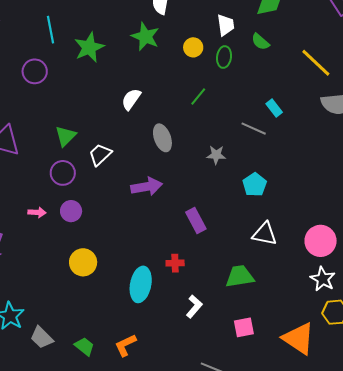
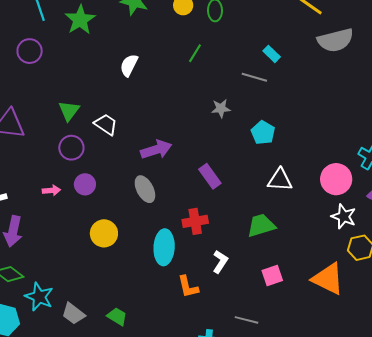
gray ellipse: (162, 138) -> (145, 189), moved
white trapezoid: (100, 155) -> (106, 124), turned 85
red cross: (175, 263) -> (195, 221), size x1.4
orange L-shape: (125, 345) -> (188, 287), moved, turned -70

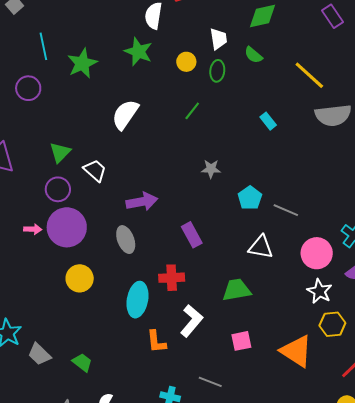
white semicircle: (129, 65) -> (125, 115), size x1.4
gray line: (254, 77) -> (286, 210), moved
purple circle: (85, 184) -> (67, 227), size x1.8
white L-shape: (220, 262) -> (191, 321), size x1.4

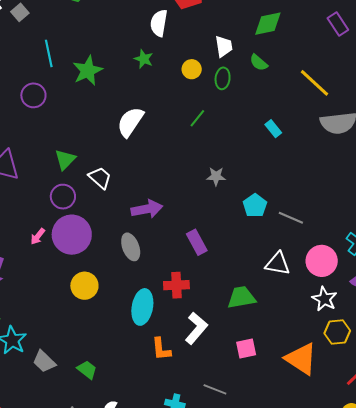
green star: (138, 52) -> (144, 59), size x0.7
pink arrow: (33, 229) -> (38, 236), turned 126
white triangle: (261, 247) -> (278, 264), moved

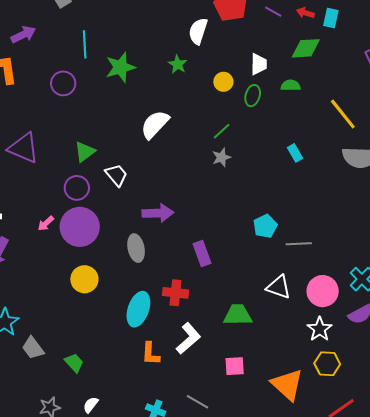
green semicircle: (259, 63) -> (291, 85), turned 132
gray star: (216, 176) -> (221, 157), moved, turned -30
gray line: (291, 218) -> (299, 244), turned -35

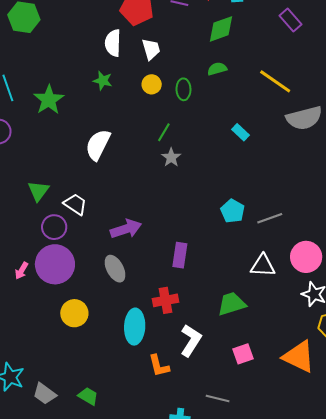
white trapezoid: (259, 64) -> (151, 49), moved
purple circle: (77, 188) -> (54, 227), moved
purple rectangle: (202, 254) -> (180, 255), turned 45

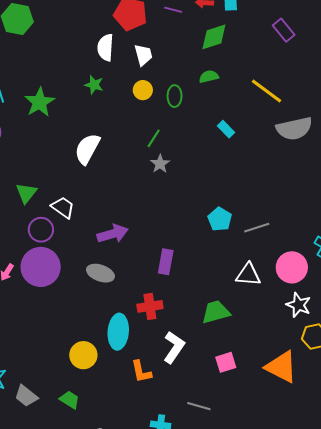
cyan rectangle: (241, 132) -> (226, 129), moved
gray ellipse: (115, 269) -> (100, 273), turned -44
yellow circle: (74, 313) -> (83, 355), moved

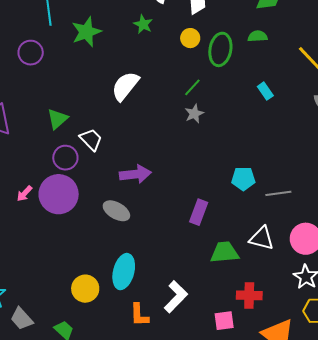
green ellipse: (175, 96) -> (220, 49), size x1.5
cyan pentagon: (220, 219) -> (243, 179), turned 30
purple rectangle: (166, 262) -> (199, 212), moved
red cross: (150, 306) -> (249, 295), moved
green trapezoid: (216, 312) -> (224, 252), moved

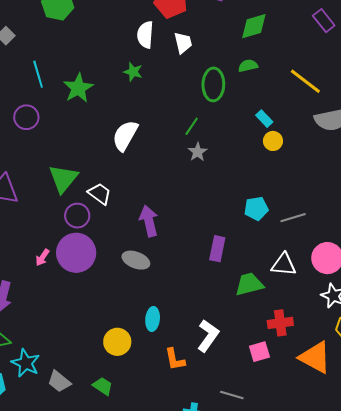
yellow circle: (190, 38) -> (273, 141), moved
green triangle: (57, 119) -> (63, 179), size x1.4
purple arrow: (135, 174) -> (149, 221), turned -88
cyan ellipse: (124, 272) -> (153, 319), size x0.7

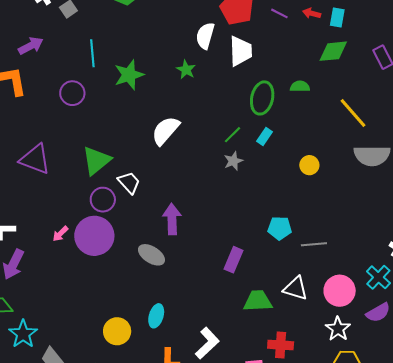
green diamond: (254, 26) -> (333, 51), moved
white trapezoid: (183, 43) -> (241, 51), size x1.4
cyan rectangle: (264, 119) -> (265, 137), moved, turned 66

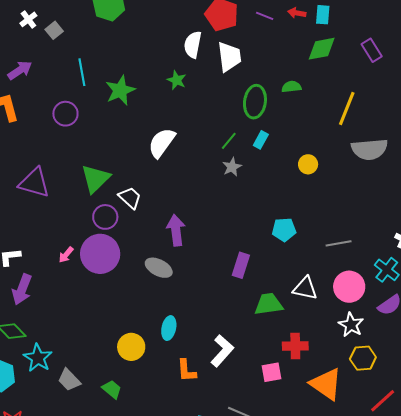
yellow line: (353, 113) -> (347, 109), turned 68
gray line: (314, 244) -> (339, 243), moved

